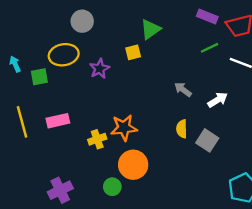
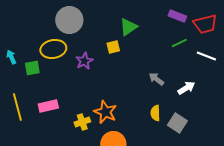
gray circle: (82, 21) -> (69, 20), size x1.4
orange star: (124, 128) -> (105, 112), turned 30

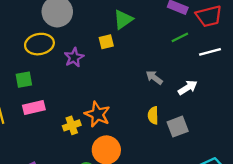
white line: (206, 56) -> (210, 52), turned -36
green square: (32, 68) -> (24, 80), moved
gray square: (177, 123) -> (178, 127), turned 36

